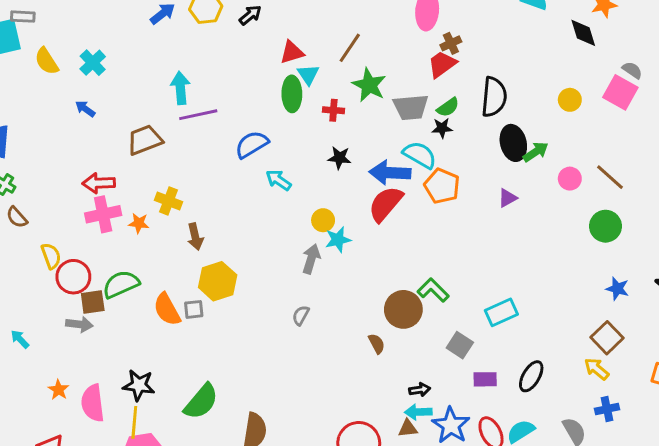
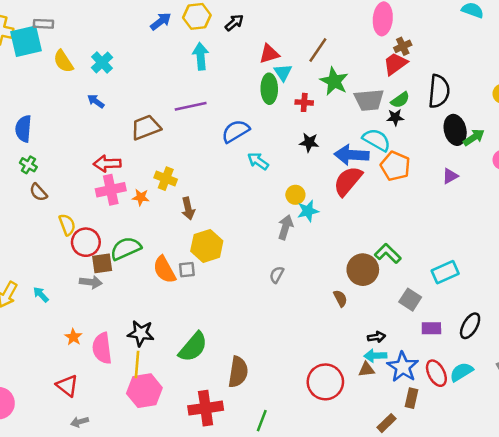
cyan arrow: (180, 88) -> (201, 56), moved

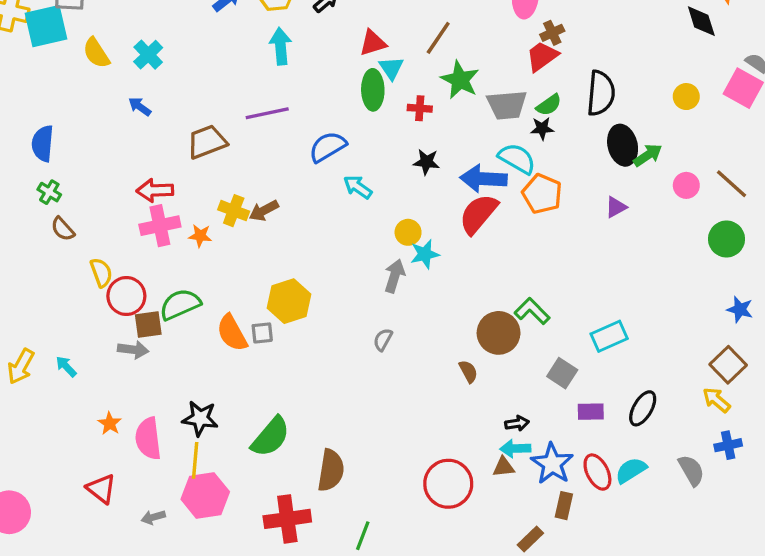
brown arrow: (188, 208) -> (264, 211), moved, turned 75
gray arrow: (80, 422) -> (153, 517), moved

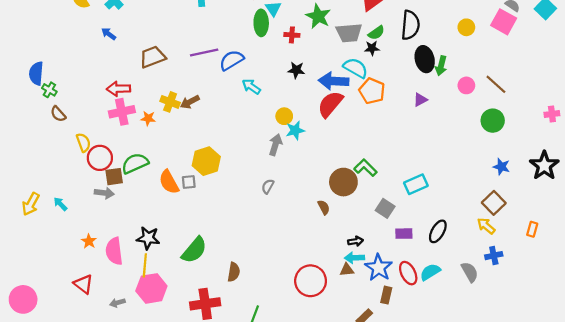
purple line: (267, 113) -> (204, 53), moved
blue semicircle: (43, 143) -> (36, 73), moved
green arrow: (648, 155) -> (441, 66), turned 138
brown semicircle: (331, 470) -> (234, 272), size x0.7

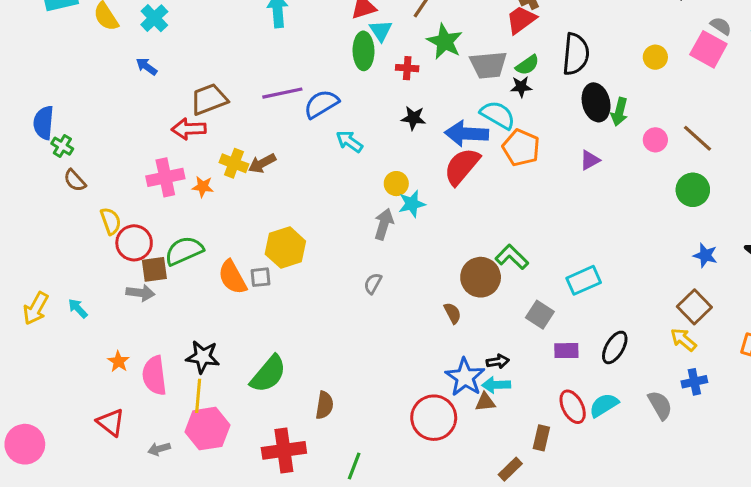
red arrow: (119, 89) -> (189, 129), moved
blue star: (379, 268) -> (465, 377), moved

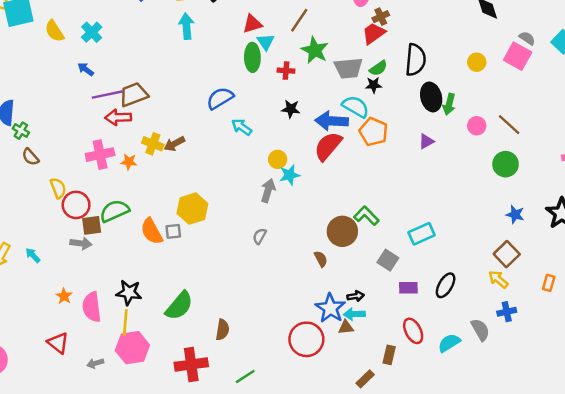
purple line: (282, 93) -> (107, 95), moved
cyan semicircle: (604, 405) -> (449, 343), moved
green line: (354, 466) -> (245, 376), turned 36

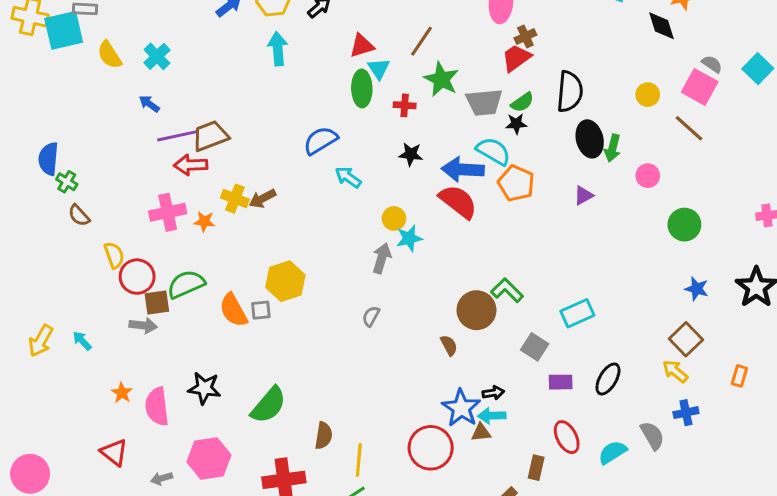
brown line: (509, 125) -> (689, 128), moved
red semicircle: (328, 146) -> (458, 202), turned 88
yellow line: (125, 323) -> (359, 460), moved

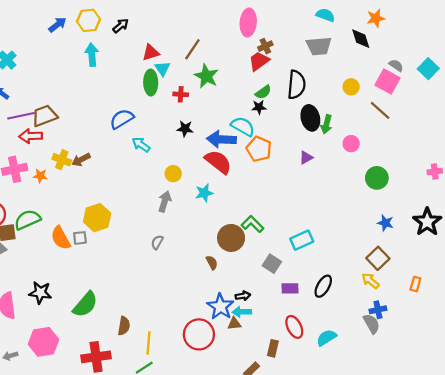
gray trapezoid: (484, 102) -> (319, 46), moved
cyan star: (409, 238) -> (204, 193), moved
gray semicircle: (652, 436) -> (371, 324), moved

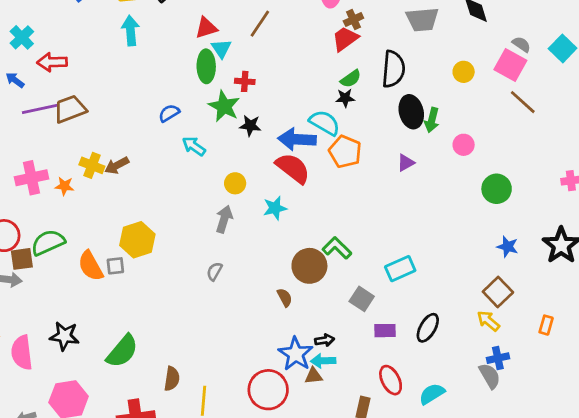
green star: (206, 76) -> (224, 106), moved
brown line: (380, 110) -> (523, 102), moved
blue semicircle: (122, 119) -> (169, 113), size x0.7
red arrow: (31, 136) -> (52, 62), moved

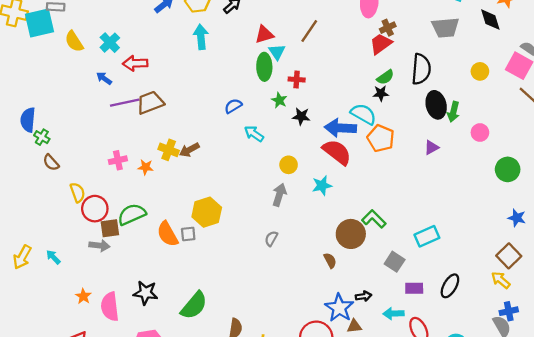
green star: (224, 106) -> (279, 100), size x0.6
pink cross: (31, 178) -> (118, 160), size x0.7
cyan arrow: (323, 361) -> (393, 314), moved

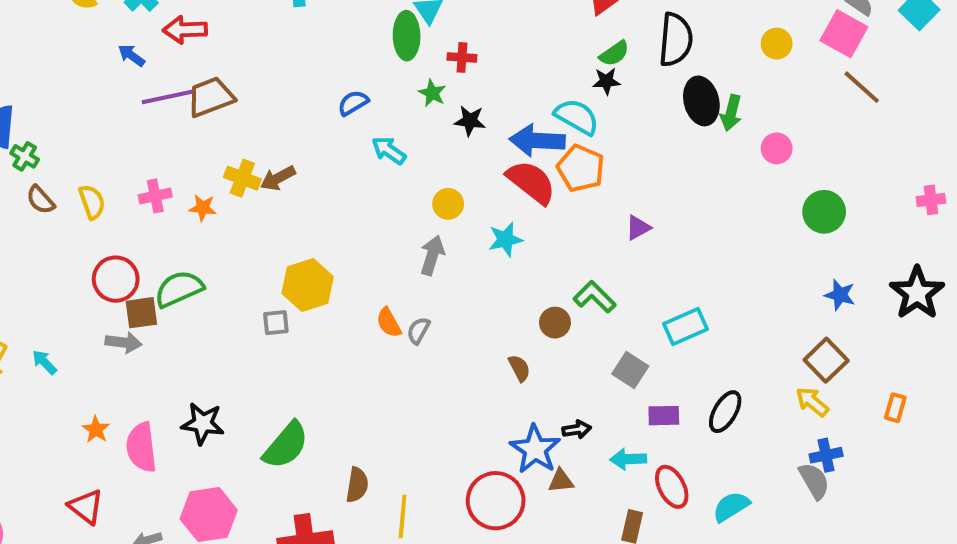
orange pentagon: (381, 138) -> (581, 168), moved
purple triangle: (431, 148) -> (638, 228), moved
yellow semicircle: (78, 192) -> (92, 202), moved
orange semicircle: (167, 234) -> (389, 323), moved, size x0.7
brown circle: (351, 234) -> (555, 323), size x0.6

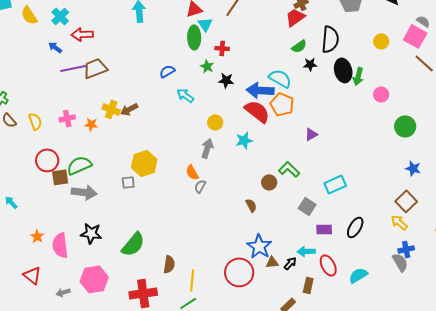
black star: (606, 81) -> (310, 64), moved
orange semicircle: (389, 323) -> (192, 172), moved
gray arrow: (124, 342) -> (84, 192), moved, size x1.4
black arrow: (577, 429) -> (290, 263), moved, turned -40

